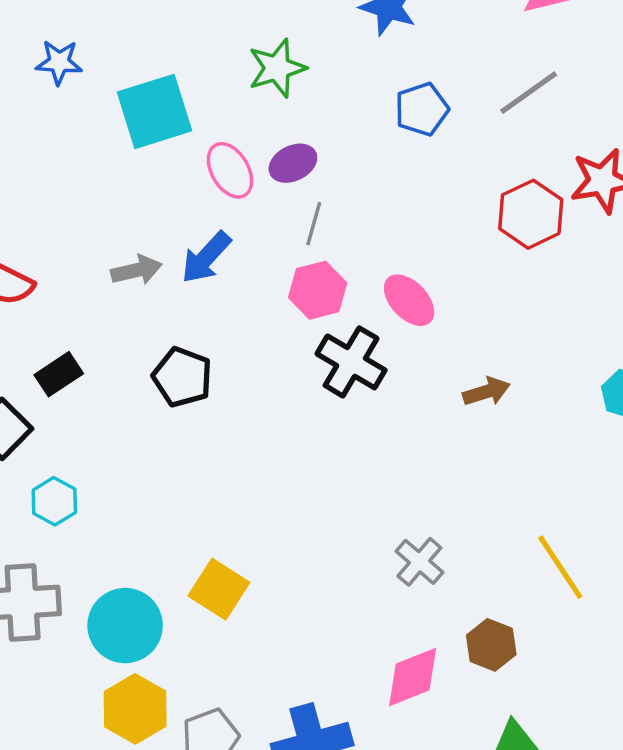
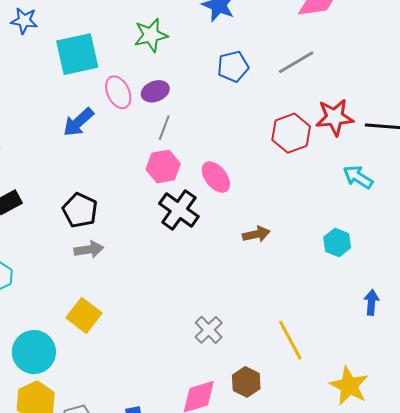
blue arrow: (206, 257) -> (78, 122), moved
gray arrow: (137, 270) -> (89, 250), moved
yellow square: (219, 589) -> (84, 315), moved

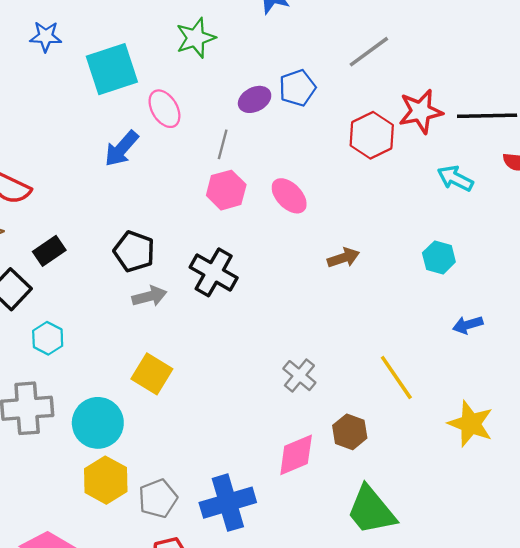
blue pentagon: (233, 66) -> (297, 88), moved
purple ellipse: (155, 91) -> (255, 99), moved
black cross: (179, 210) -> (214, 272), moved
blue arrow: (371, 302) -> (468, 325), moved, turned -105

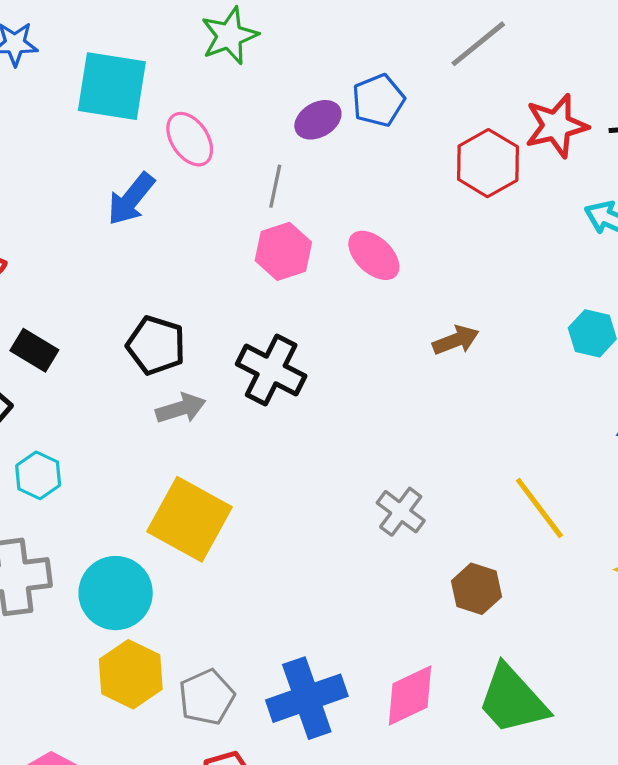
cyan square: (112, 69) -> (112, 86), turned 30
black rectangle: (49, 251) -> (34, 350), turned 68
yellow square: (152, 374) -> (190, 519), size x1.4
pink diamond: (296, 455) -> (410, 695), moved

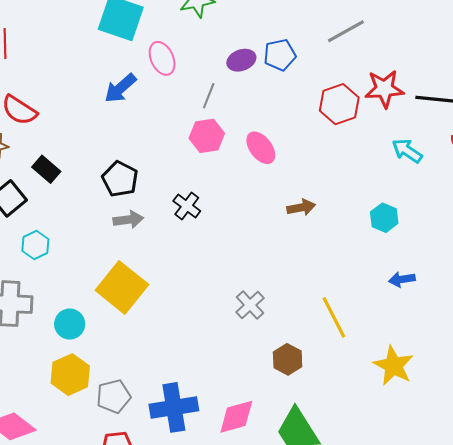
black cross: (271, 370) -> (187, 206), size x0.7
cyan circle: (116, 593) -> (70, 324), size x0.7

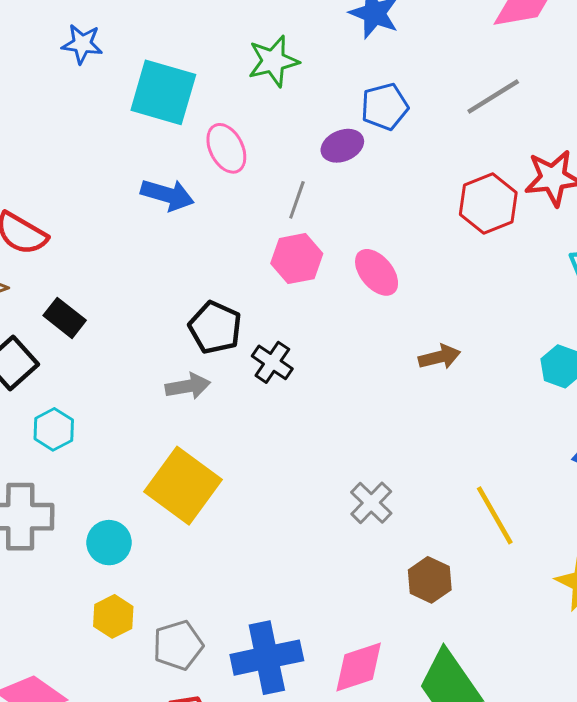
blue pentagon: (280, 55) -> (385, 107), moved
blue arrow: (120, 88) -> (167, 195), turned -120
black pentagon: (120, 179) -> (215, 328), moved
yellow hexagon: (70, 375) -> (113, 616), size x0.7

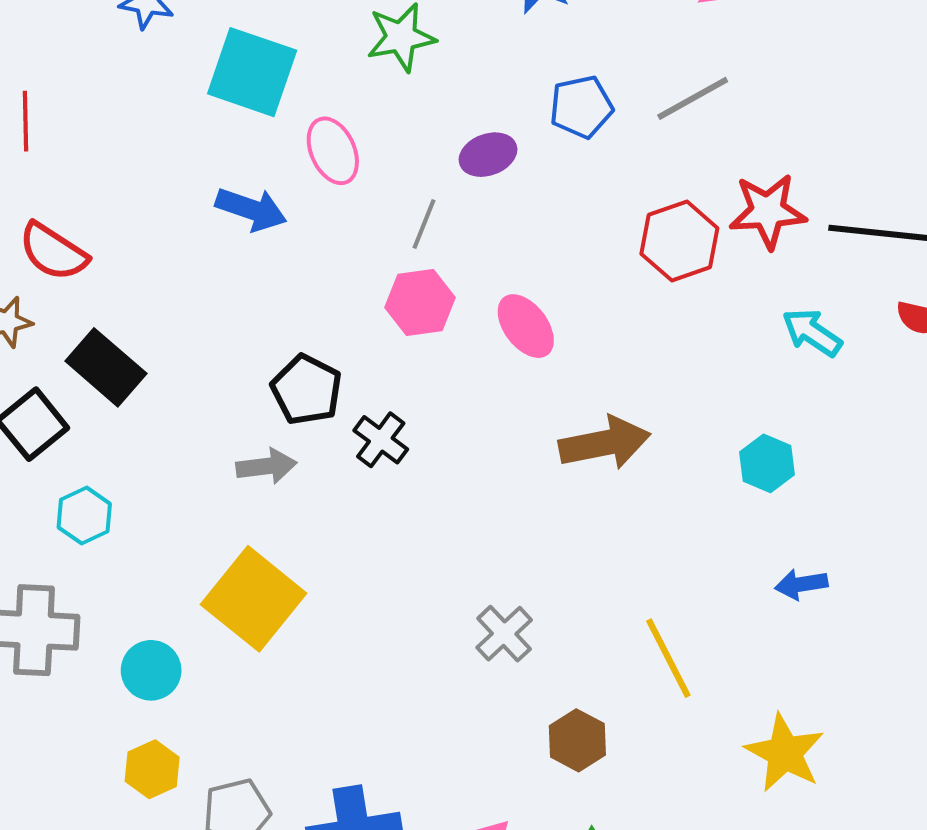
blue pentagon: (385, 107) -> (581, 107), moved
black rectangle: (65, 318) -> (106, 367), size x1.4
brown arrow: (440, 357) -> (605, 443), size x1.6

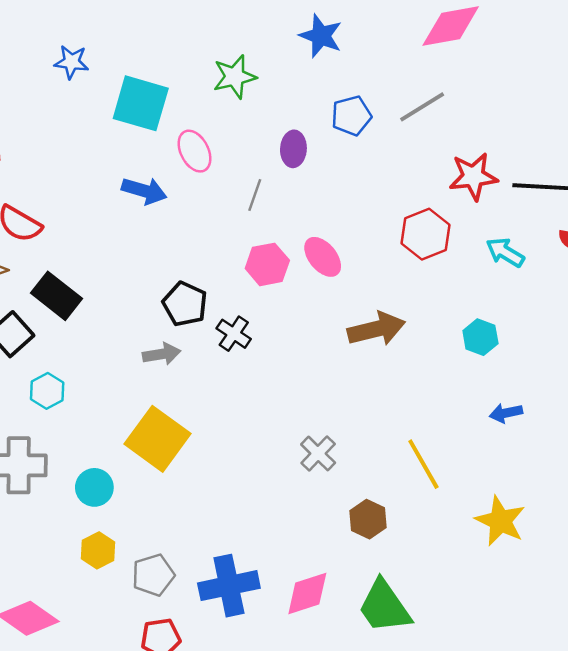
purple ellipse: (488, 155) -> (293, 149), turned -64
red hexagon: (679, 241) -> (426, 234), moved
pink hexagon: (420, 303) -> (267, 264), moved

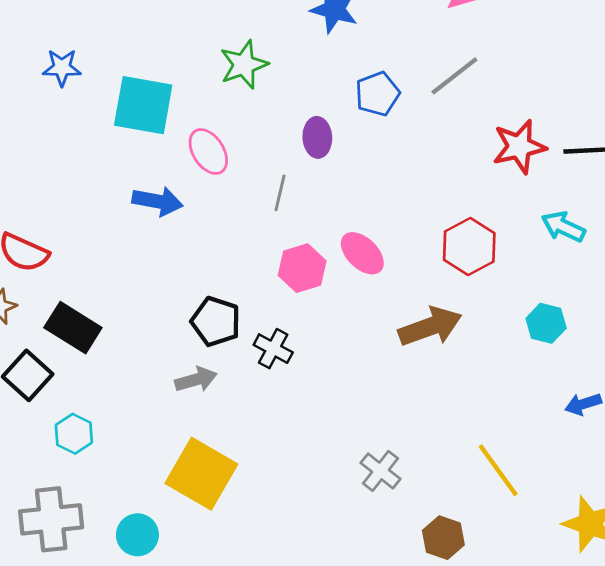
red hexagon: (426, 234) -> (469, 247), moved

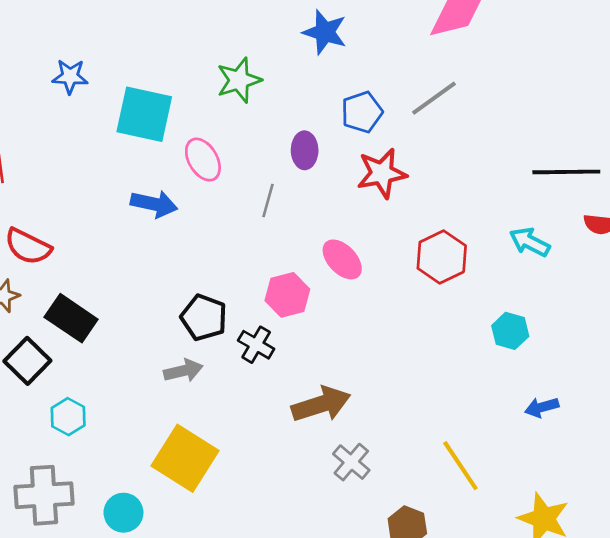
red star: (519, 147) -> (382, 173), moved
pink hexagon: (302, 268) -> (287, 295), moved
brown arrow: (430, 327) -> (321, 404), moved

